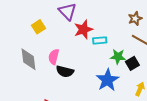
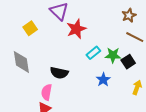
cyan rectangle: (100, 40) -> (93, 53), moved, turned -32
pink semicircle: (54, 57) -> (47, 92), moved
blue star: (107, 80) -> (103, 80), size x0.6

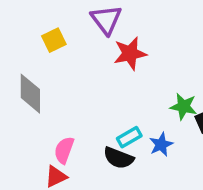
cyan rectangle: (93, 53) -> (129, 137), moved
black semicircle: (59, 73) -> (119, 158), moved

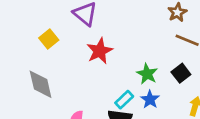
red star: (130, 53) -> (100, 51), moved
green star: (183, 107) -> (147, 74), moved, turned 30

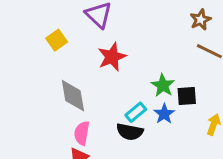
black square: (181, 73) -> (187, 96), moved, turned 30
gray diamond: (41, 84) -> (73, 96), moved

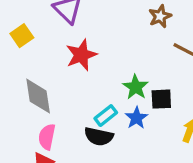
brown star: (200, 20) -> (160, 16), moved

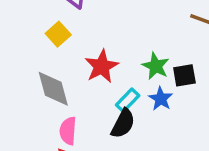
yellow square: (22, 36) -> (58, 34), moved
red star: (81, 55) -> (102, 66), moved
black semicircle: (99, 136) -> (123, 123), turned -68

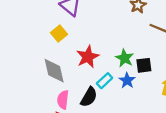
black semicircle: (123, 123) -> (89, 97), moved

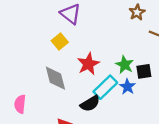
cyan rectangle: (105, 81) -> (105, 87), size x1.5
black semicircle: (89, 97) -> (90, 104), turned 30
pink semicircle: (63, 100) -> (20, 104), moved

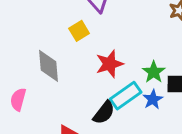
gray diamond: (55, 78) -> (49, 66), moved
black semicircle: (90, 104) -> (104, 113), turned -30

